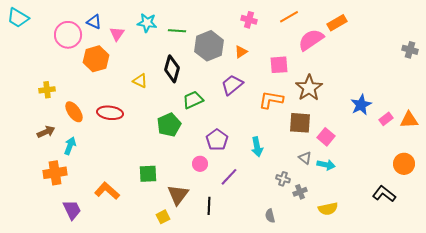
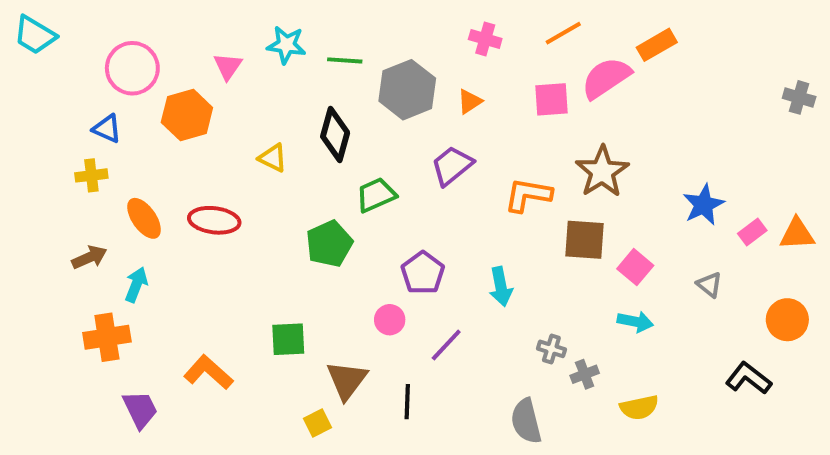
blue triangle: (94, 22) -> (107, 129), moved
pink square: (279, 65) -> (551, 99), moved
gray triangle: (305, 158) -> (709, 285), moved
gray semicircle: (270, 216) -> (526, 421), size x1.6

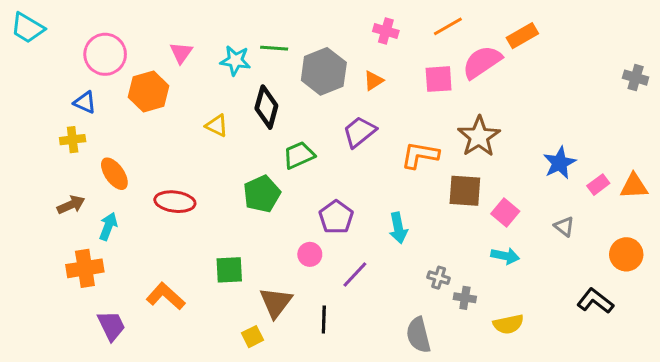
cyan star: (286, 45) -> (235, 60), moved
red ellipse: (214, 220) -> (175, 202), moved
gray cross: (585, 374) -> (465, 298), turned 30

